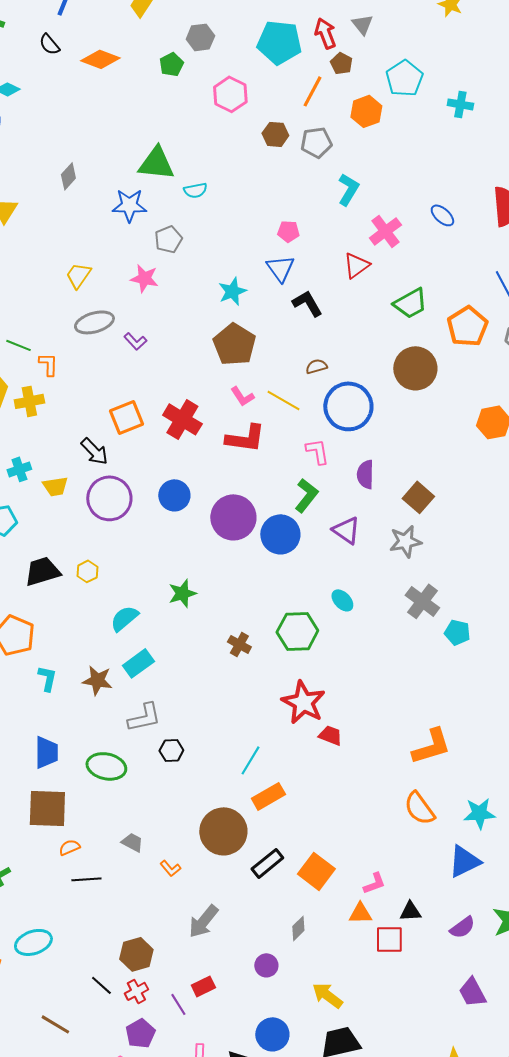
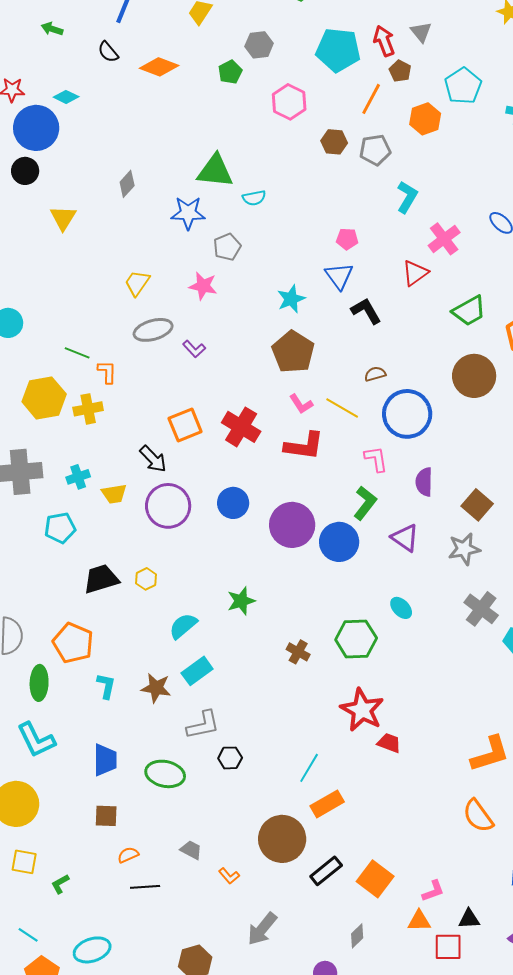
brown square: (47, 808) -> (106, 816), size x0.6

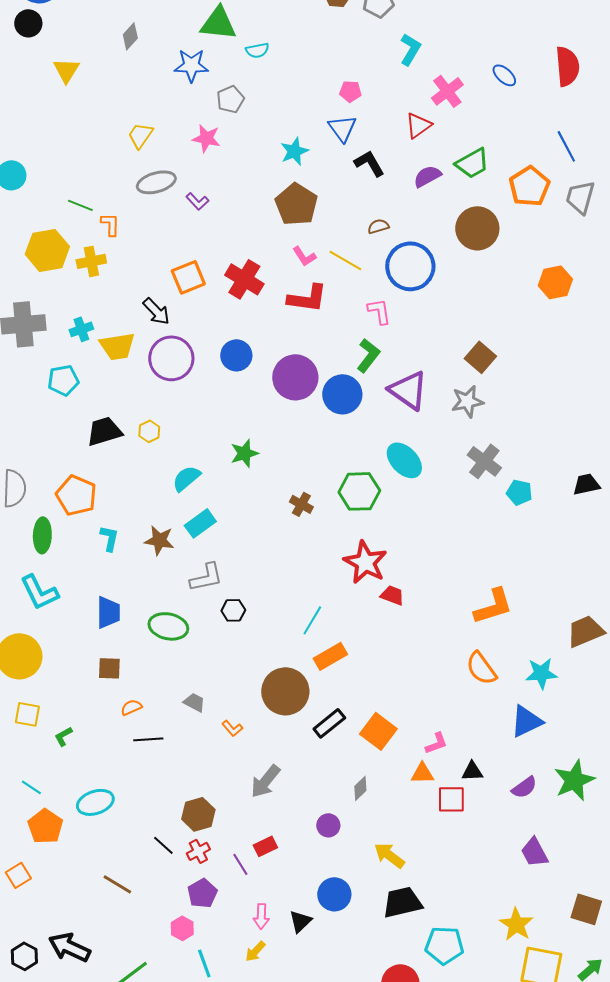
purple semicircle: (424, 482) -> (427, 176), moved, turned 60
yellow trapezoid: (114, 494) -> (117, 346), size x1.4
purple triangle: (405, 538) -> (408, 390), size x1.4
cyan ellipse: (401, 608) -> (404, 460), size x1.6

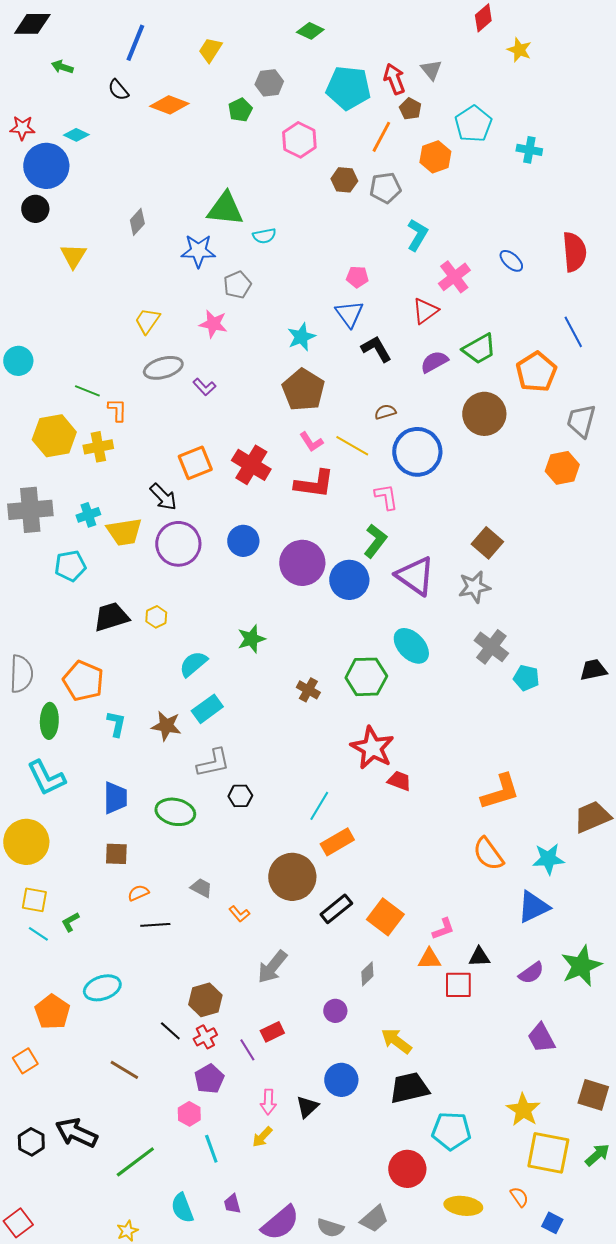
gray trapezoid: (580, 197) -> (581, 421), moved
cyan line: (31, 787) -> (38, 934), moved

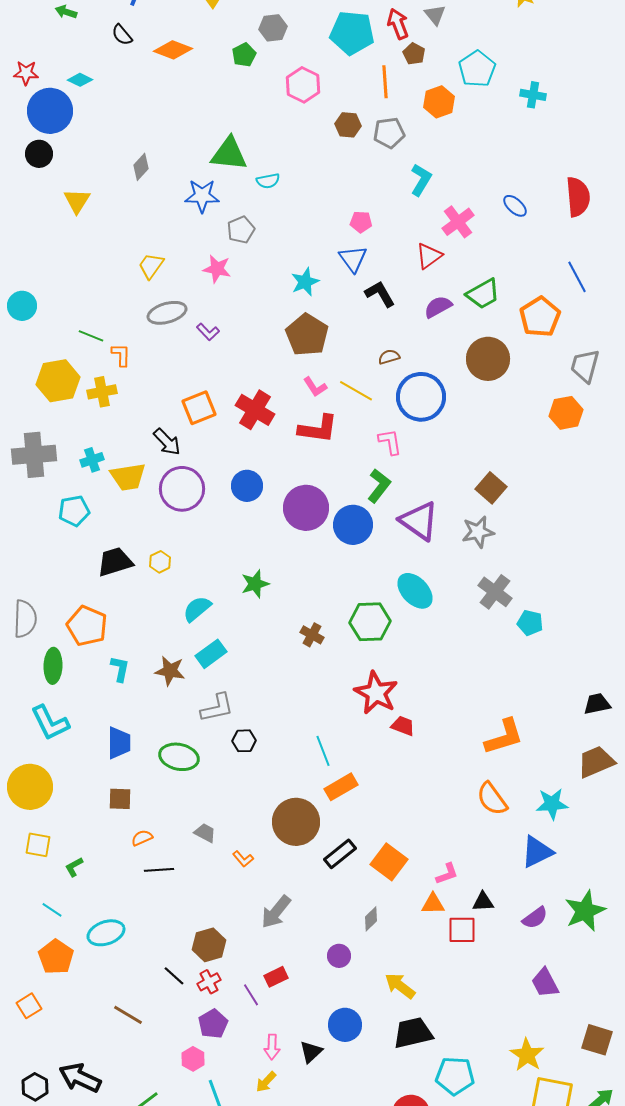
orange line: (381, 137) -> (385, 82), turned -32
black trapezoid: (593, 670) -> (597, 704), moved
cyan line: (319, 806) -> (323, 751), turned -52
cyan line: (38, 934) -> (52, 910), moved

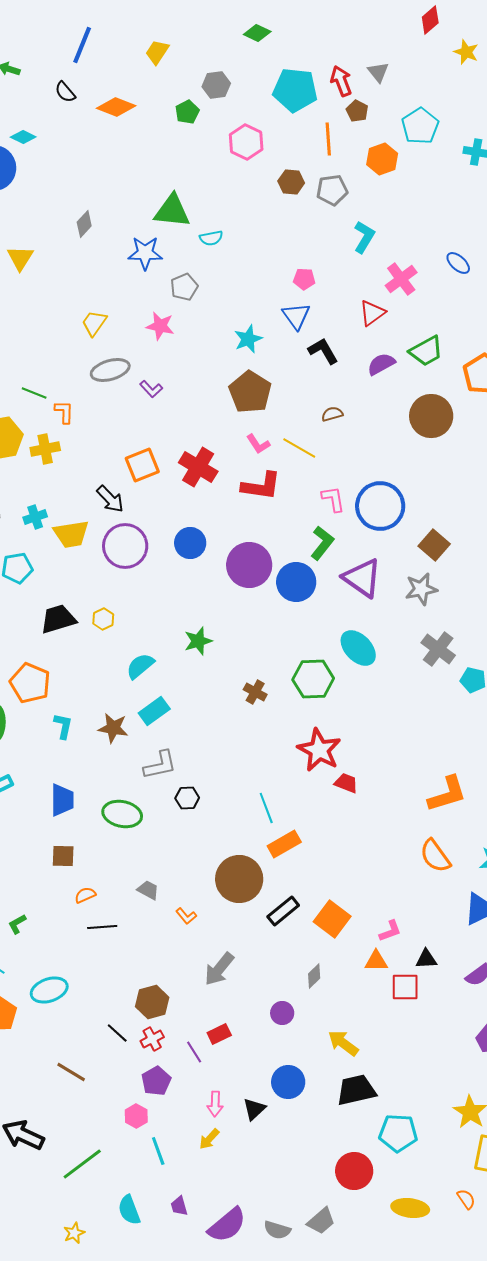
blue circle: (421, 397) -> (380, 506), moved

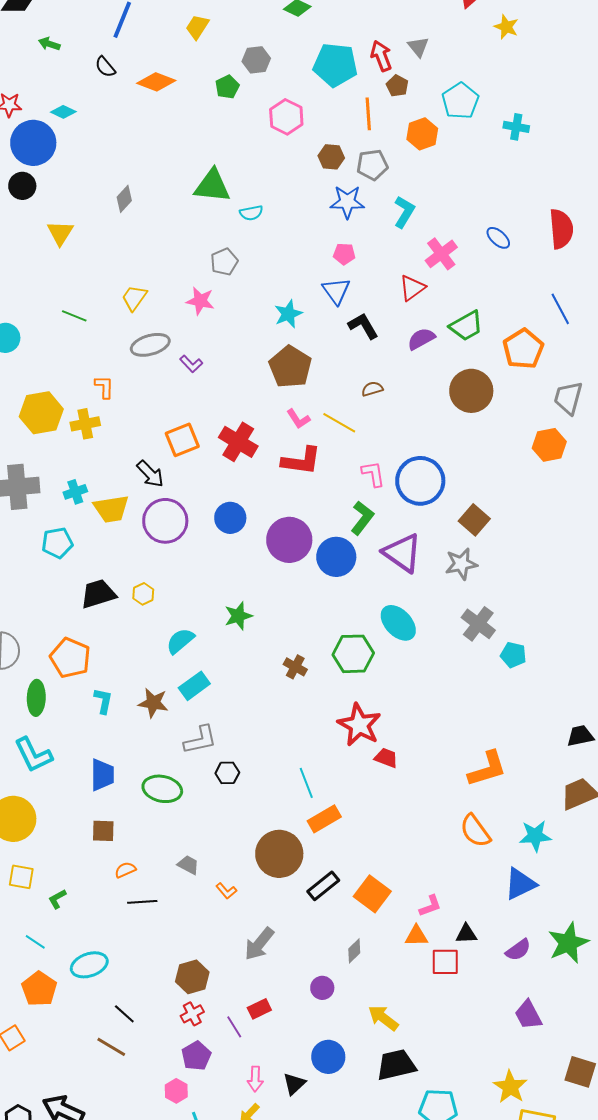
blue star: (145, 253) -> (347, 202), moved
green line: (34, 393) -> (74, 316), moved
black line: (117, 1033) -> (124, 1014), moved

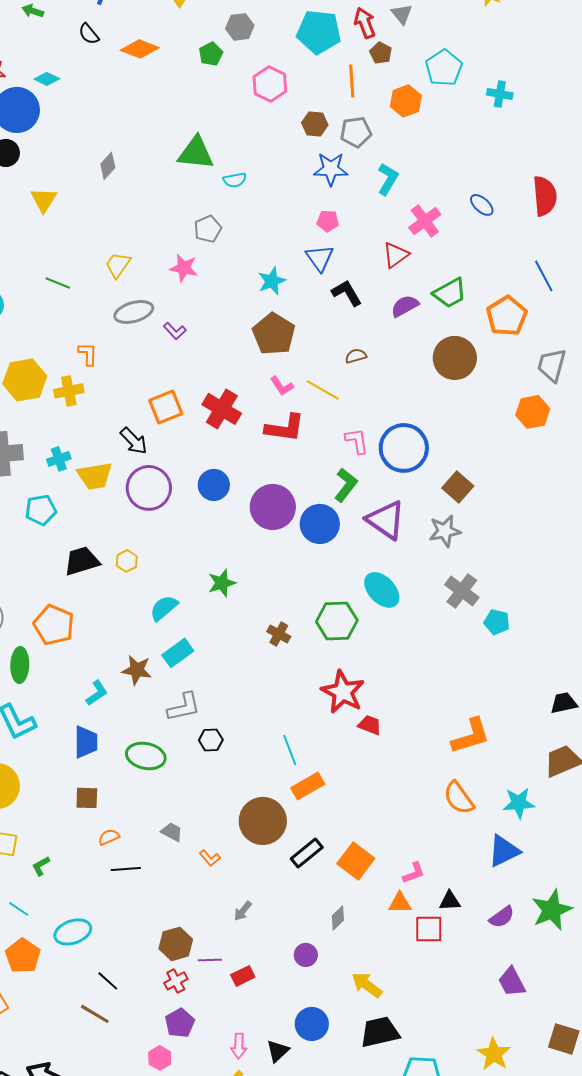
cyan L-shape: (103, 701) -> (97, 693), moved, turned 44
gray arrow: (259, 944) -> (243, 911), size x0.6
purple line: (234, 1027) -> (210, 960), moved, turned -60

